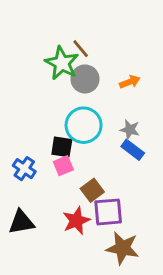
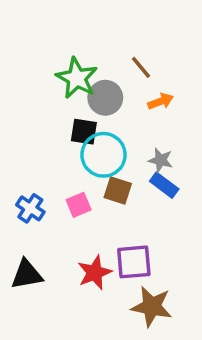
brown line: (81, 49) -> (141, 67), moved
black square: (62, 147) -> (84, 132), moved
brown square: (92, 190) -> (118, 191), moved, turned -35

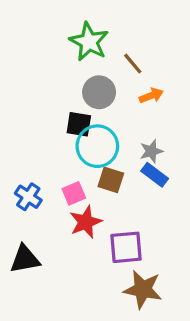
green star: (77, 78) -> (89, 42), moved
gray star: (161, 160) -> (151, 151), turned -30
red star: (95, 273) -> (86, 222), moved

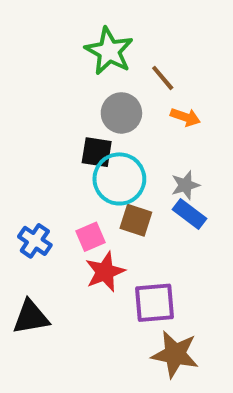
orange arrow: (151, 96) -> (185, 117), turned 40

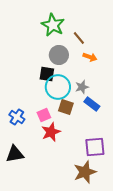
gray star: (185, 185) -> (82, 87), moved
purple square: (154, 303) -> (95, 147), moved
brown star: (175, 354) -> (85, 172), turned -30

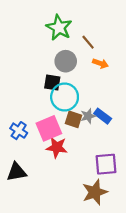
gray star: (82, 87) -> (88, 116), moved
pink square: (44, 115) -> (49, 128), size x1.6
red star: (51, 132) -> (57, 147), turned 30

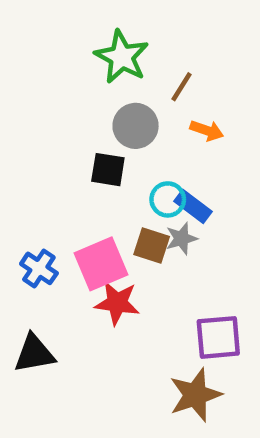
brown line: (88, 42) -> (182, 87), turned 72
cyan circle: (65, 97) -> (168, 199), moved, size x0.6
blue rectangle: (103, 116) -> (193, 206), moved

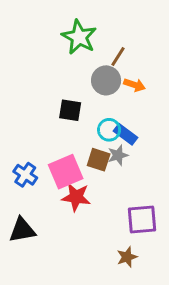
gray circle: (136, 126) -> (106, 80), moved
brown star: (195, 395) -> (127, 257), size x0.6

